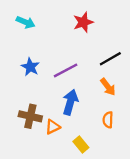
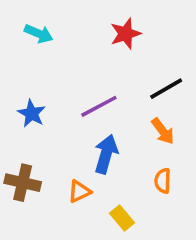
blue star: (30, 67) -> (32, 113), moved
brown cross: (30, 116) -> (23, 183), moved

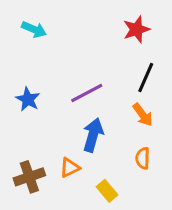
red star: (125, 34) -> (136, 29), moved
black line: (166, 89) -> (146, 78), turned -36
brown cross: (23, 183) -> (29, 177), moved, turned -32

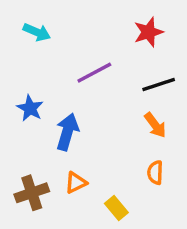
black line: (146, 78) -> (159, 85), turned 48
purple line: (87, 93) -> (94, 73), moved
blue arrow: (93, 135) -> (67, 132), moved

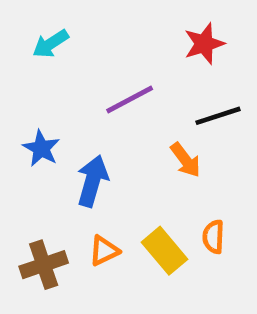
cyan arrow: (37, 32) -> (51, 44), turned 124
orange arrow: (155, 125) -> (185, 160), moved
yellow rectangle: (116, 208) -> (165, 251), moved, size x1.4

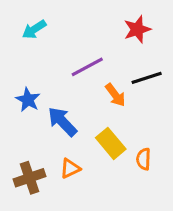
orange arrow: (185, 160) -> (115, 95), moved
blue arrow: (92, 181) -> (62, 122), turned -60
yellow rectangle: (165, 251) -> (111, 143), moved

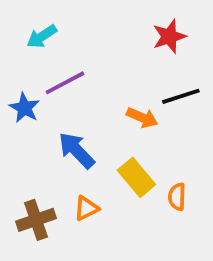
purple line: (87, 67) -> (65, 83), moved
orange arrow: (115, 95) -> (142, 118), turned -30
blue star: (28, 100) -> (24, 108), moved

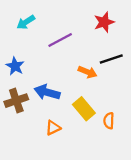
purple line: (65, 83) -> (60, 40), moved
blue arrow: (77, 150) -> (47, 92), turned -30
brown cross: (36, 220) -> (16, 101), moved

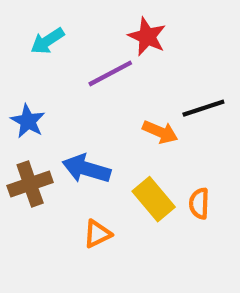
red star: (104, 22) -> (147, 37), moved, turned -30
orange semicircle: (109, 121) -> (199, 203), moved

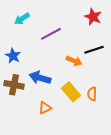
red star: (147, 37) -> (93, 17), moved
brown cross: (30, 184) -> (14, 85), turned 30

